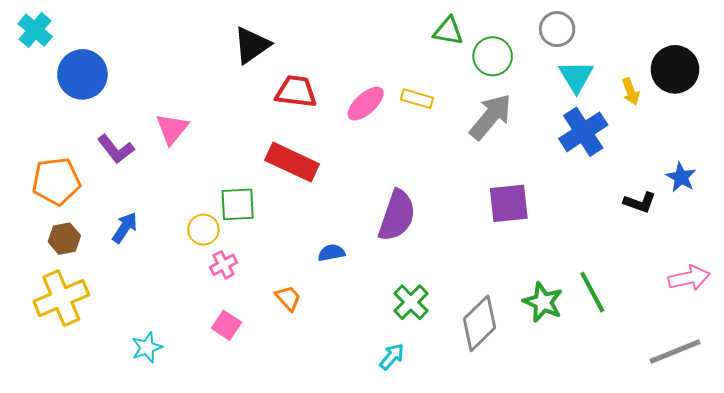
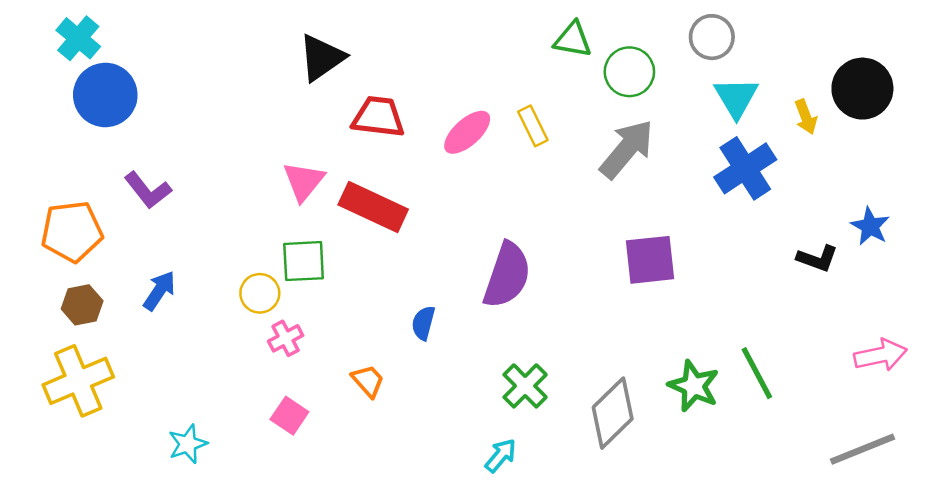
cyan cross: (35, 30) -> (78, 38), moved
yellow rectangle: (417, 99) -> (533, 126), turned 48
pink triangle: (172, 129) -> (304, 181), moved
blue semicircle: (331, 253) -> (423, 323), turned -64

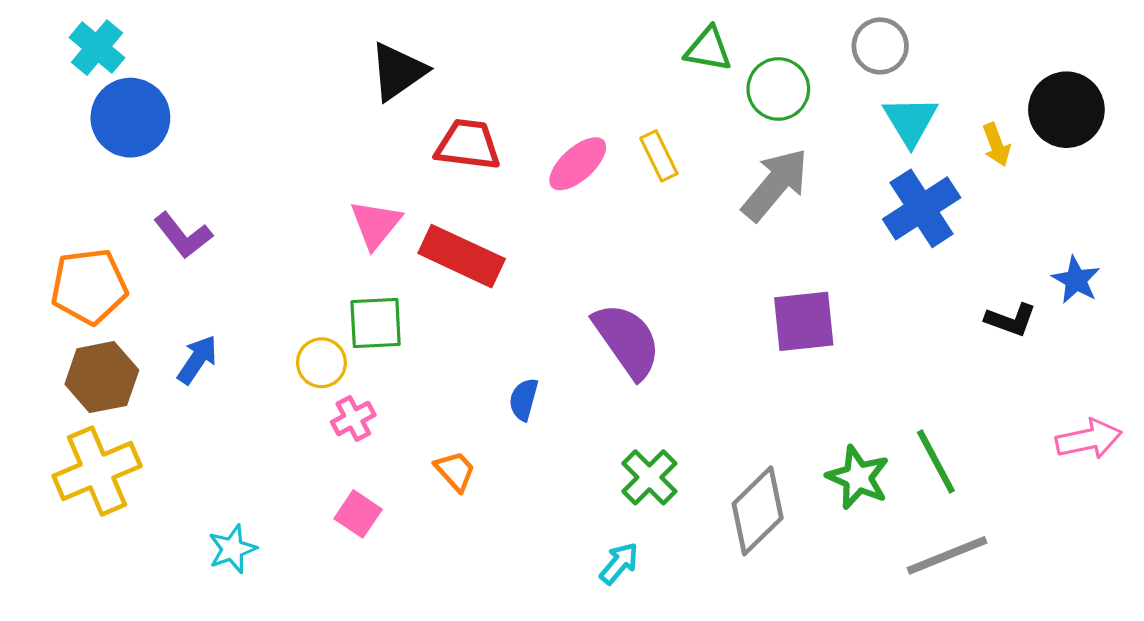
purple semicircle: (507, 275) -> (627, 340), turned -54
brown hexagon: (82, 305) -> (102, 377), size x1.4
gray line: (862, 449) -> (947, 555), moved

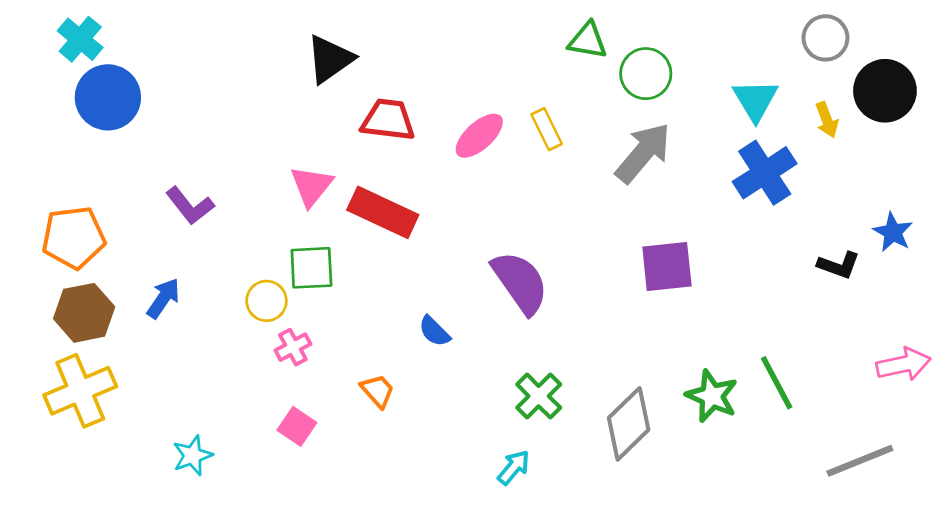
gray circle: (880, 46) -> (825, 38), moved
purple L-shape: (183, 235) -> (190, 206), moved
blue semicircle: (524, 399) -> (434, 331), turned -60
gray line: (947, 555) -> (860, 461), moved

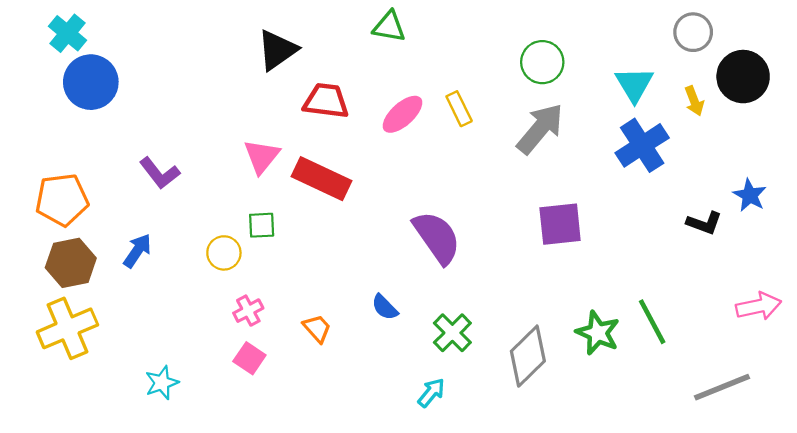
green triangle: (588, 41) -> (389, 27), moved
green square: (311, 268) -> (262, 225), size x0.7
blue semicircle: (434, 331) -> (385, 307), moved
pink cross: (293, 347) -> (248, 311), moved

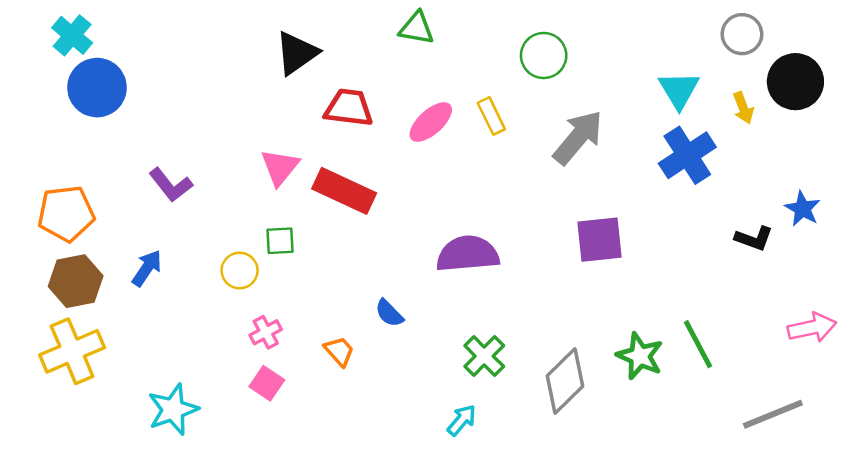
green circle: (542, 62) -> (544, 56), moved
purple semicircle: (437, 237) -> (468, 254), turned -60
blue semicircle: (385, 307) -> (389, 313), moved
cyan star: (162, 383) -> (173, 409), size x1.4

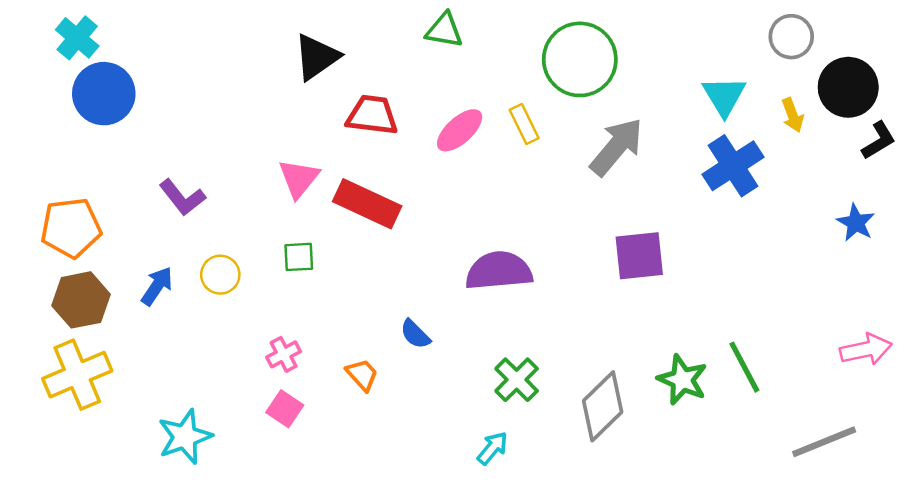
green circle: (544, 56) -> (580, 59), size x1.5
black L-shape: (754, 238) -> (879, 140), moved, turned -51
yellow circle: (240, 270) -> (220, 275), moved

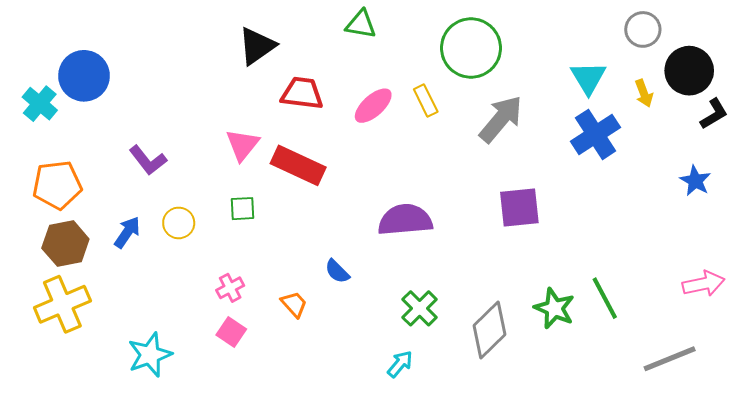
cyan cross: (77, 38) -> (40, 104), moved

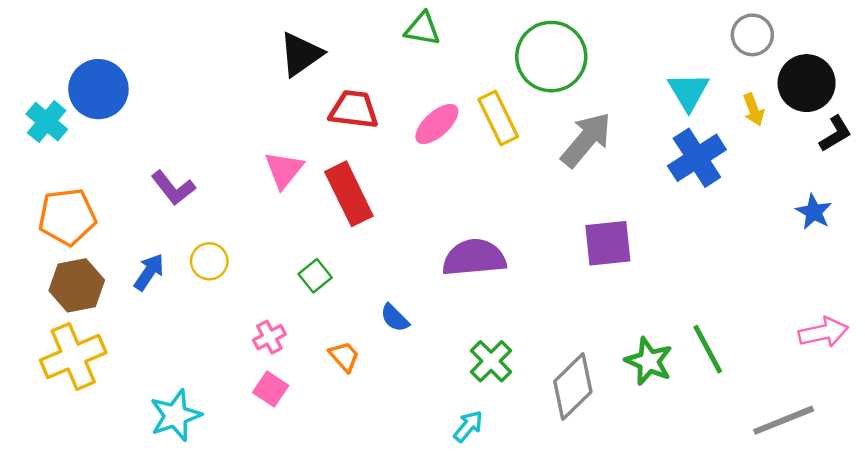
yellow rectangle: (426, 100) -> (498, 118), size x1.4
red rectangle: (298, 165) -> (349, 194), turned 39
green square: (242, 209) -> (315, 276), moved, turned -36

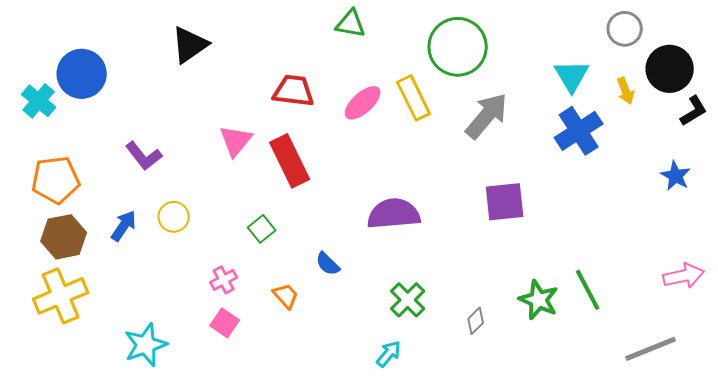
black triangle: (301, 54) -> (190, 45), moved
gray diamond: (573, 387) -> (476, 321), size x0.5

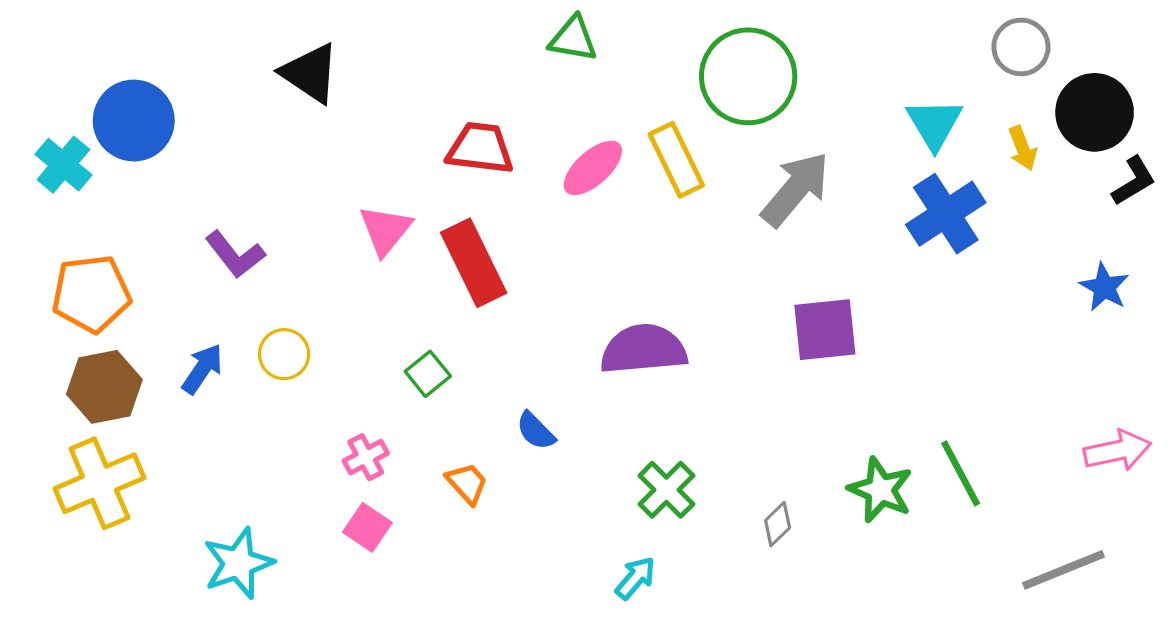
black triangle: (190, 45) -> (310, 73), turned -51

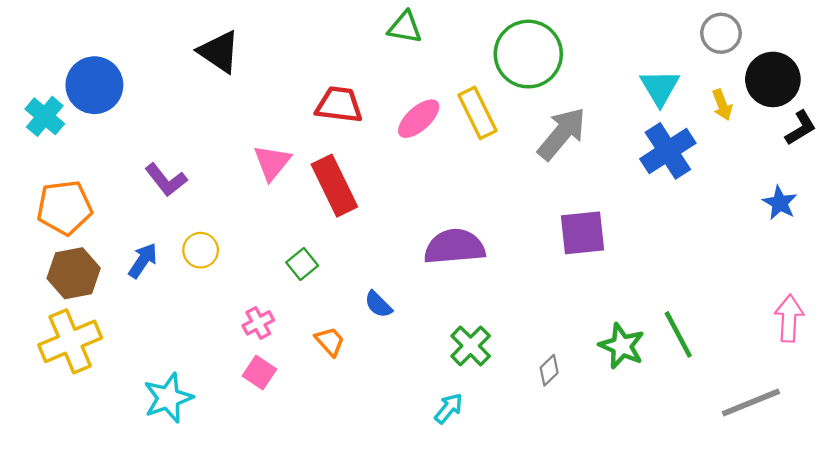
pink arrow: (1117, 451) -> (789, 318), turned -75

